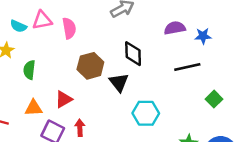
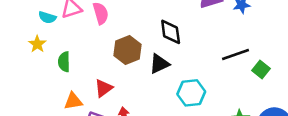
black line: (187, 67) -> (235, 54), moved
black triangle: (119, 82) -> (159, 64), turned 50

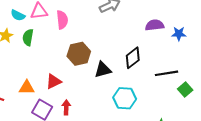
black diamond: (171, 32) -> (133, 58), moved, turned 50
green semicircle: (64, 62) -> (28, 37), moved

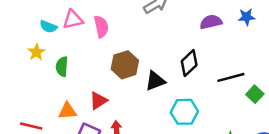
blue star: (179, 34) -> (247, 17), moved
green semicircle: (28, 37) -> (62, 67), moved

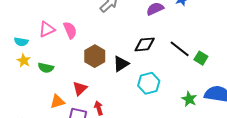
cyan semicircle: (48, 27) -> (21, 42), moved
black diamond: (189, 63) -> (145, 44), turned 50
green semicircle: (62, 67) -> (46, 68), turned -70
black line: (231, 77) -> (180, 49), turned 65

